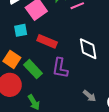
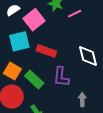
cyan square: (21, 30) -> (19, 41), size x1.5
gray arrow: (89, 96) -> (82, 100), moved, turned -128

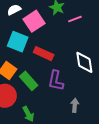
cyan square: (19, 41) -> (18, 42), turned 30

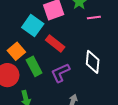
purple L-shape: (56, 81) -> (60, 73), turned 40

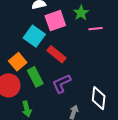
white diamond: (93, 62) -> (99, 98), moved

